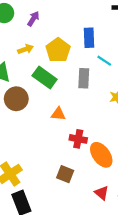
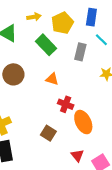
brown circle: (16, 99) -> (13, 74), moved

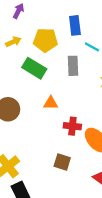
yellow pentagon: (62, 23) -> (45, 40), turned -30

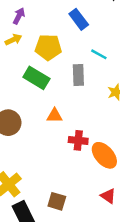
blue rectangle: (75, 25) -> (79, 19), moved, turned -30
yellow arrow: (13, 42) -> (13, 40), moved
brown square: (62, 162) -> (57, 201), moved

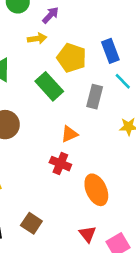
blue rectangle: (79, 19) -> (110, 51), moved
orange triangle: (54, 116) -> (69, 134), moved, turned -42
red cross: (78, 140) -> (60, 164), moved

